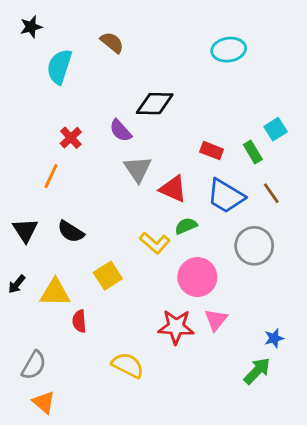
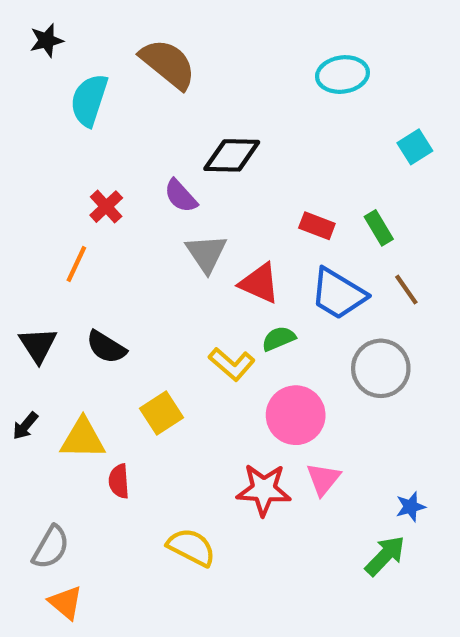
brown semicircle: (112, 42) -> (168, 64), size x1.6
cyan square: (276, 129) -> (415, 147), moved

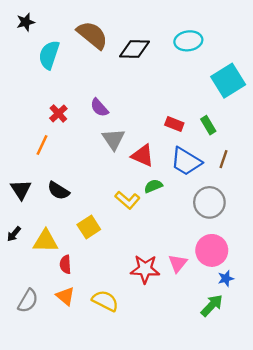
cyan square: (415, 147) -> (228, 81), size x1.8
black diamond: (232, 155) -> (134, 49), moved
brown line: (406, 290) -> (223, 159), turned 54
pink circle: (296, 415) -> (212, 250), moved
orange triangle: (66, 603) -> (65, 296), moved

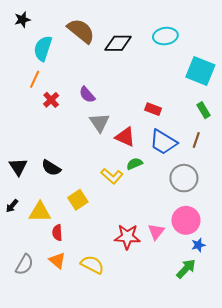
cyan square: (228, 81) -> (200, 71), turned -36
green rectangle: (208, 125) -> (203, 110), moved
orange line: (42, 145) -> (35, 79), moved

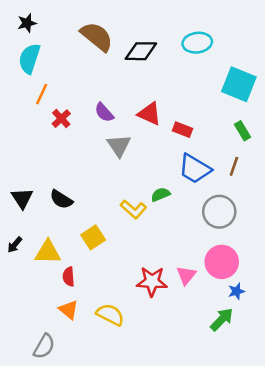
cyan semicircle: (43, 48) -> (29, 59), moved
red triangle: (125, 137) -> (149, 114), moved
gray semicircle: (24, 265) -> (44, 346), moved

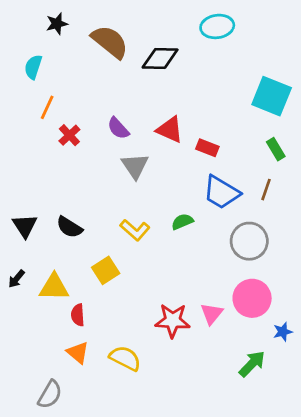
black star: (27, 23) -> (57, 24), moved
cyan ellipse: (197, 43) -> (217, 26), moved
cyan semicircle: (29, 59) -> (33, 67), size x0.7
yellow L-shape: (134, 209) -> (135, 230), moved
blue star: (236, 291) -> (283, 332), moved

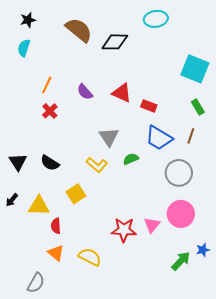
black star: (57, 24) -> (28, 20), moved
orange line: (47, 107) -> (47, 85), moved
red cross: (69, 135) -> (50, 111), moved
gray triangle: (135, 166) -> (109, 137), moved
blue star: (283, 332) -> (203, 250), moved

